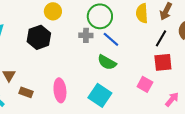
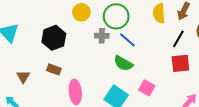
yellow circle: (53, 11) -> (81, 12), moved
pink square: (145, 84) -> (147, 88), moved
brown rectangle: (26, 92) -> (54, 69), moved

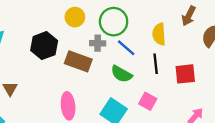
yellow semicircle: (159, 13) -> (159, 34), moved
black line: (178, 39) -> (156, 64), moved, turned -36
brown rectangle: (54, 69) -> (78, 61), moved, size x1.6

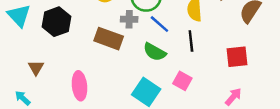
black hexagon: (44, 46) -> (57, 22), moved
red square: (185, 74) -> (237, 57), moved
pink ellipse: (68, 106) -> (80, 86), moved

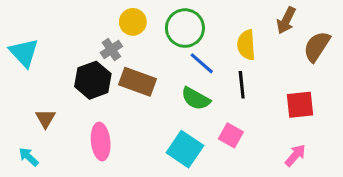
gray cross: (129, 19) -> (111, 50), moved, turned -35
black hexagon: (57, 22) -> (93, 80), moved

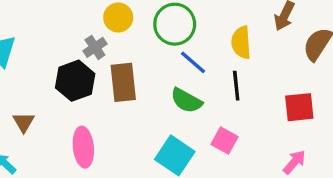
brown rectangle: (137, 82) -> (123, 82), turned 64

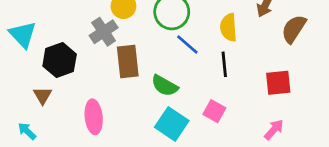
gray cross: (95, 47) -> (104, 32), size x1.4
black hexagon: (75, 81) -> (60, 60), moved
green semicircle: (186, 101) -> (165, 86), moved

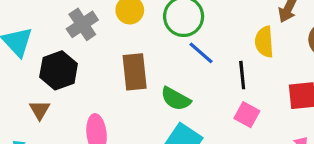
yellow semicircle: (229, 27) -> (264, 42), moved
gray cross: (104, 32) -> (82, 24), moved
pink square: (214, 111) -> (247, 115), moved

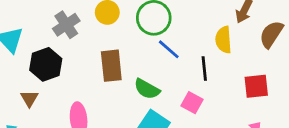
pink square: (247, 115) -> (192, 103), moved

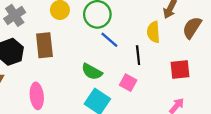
gray cross: (66, 25) -> (15, 15), moved
brown rectangle: (111, 66) -> (44, 45), moved

